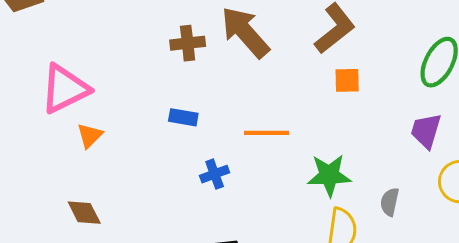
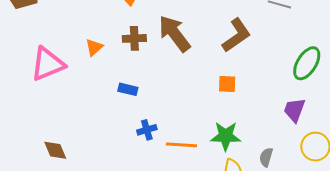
orange square: (347, 80) -> (227, 84), moved
orange line: (267, 133) -> (181, 145), moved
orange triangle: (90, 136) -> (94, 47), moved

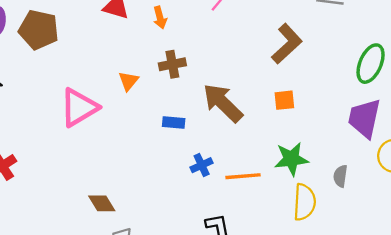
brown arrow: (175, 34) -> (223, 103), moved
purple trapezoid: (294, 110) -> (364, 118), size x1.4

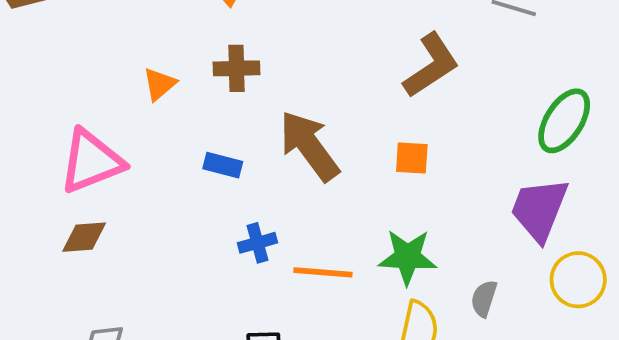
pink triangle: (79, 107) -> (91, 161), moved
brown diamond: (102, 203) -> (84, 237), moved, turned -72

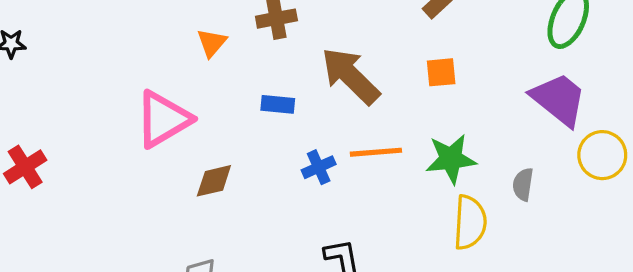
purple trapezoid: (539, 209) -> (559, 99), turned 116
brown diamond: (84, 237) -> (214, 181), moved
orange line: (323, 272) -> (376, 152), moved

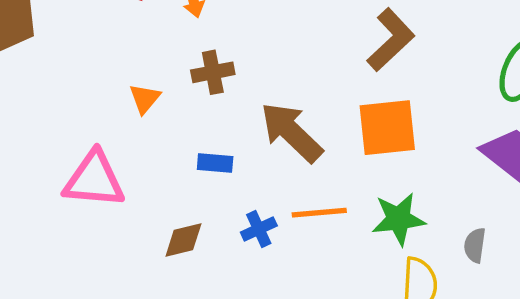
orange square: (441, 72) -> (387, 128), size x1.8
pink triangle: (163, 119) -> (94, 180), turned 36
brown diamond: (214, 181) -> (183, 240), moved

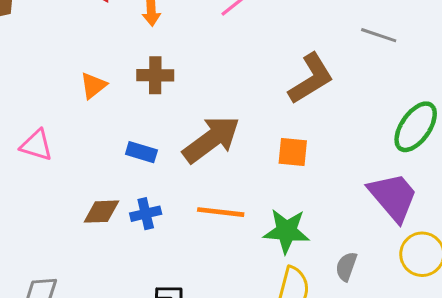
orange square: (387, 128) -> (293, 152), size x0.6
brown arrow: (292, 132) -> (211, 139), turned 88
pink triangle: (94, 180) -> (36, 145), size x0.6
blue cross: (259, 229) -> (146, 214), moved

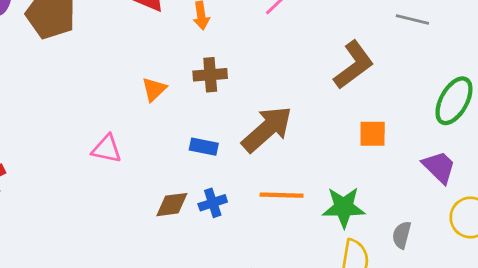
orange square: (293, 152) -> (373, 134), moved
purple trapezoid: (393, 197) -> (439, 167), size x0.7

